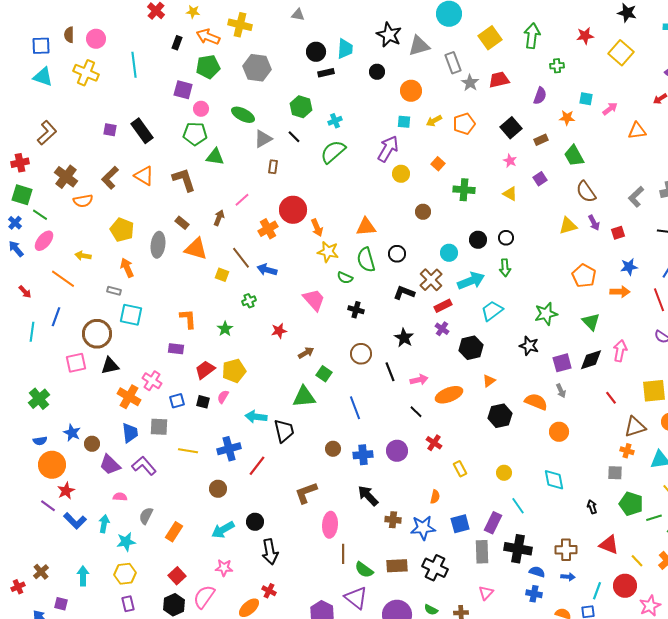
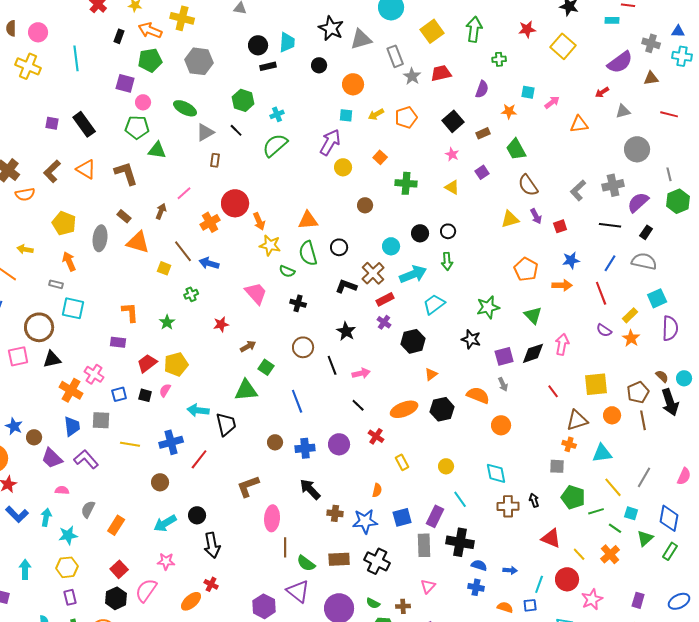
orange ellipse: (449, 395) -> (404, 409), moved
brown cross: (566, 550) -> (508, 506), moved

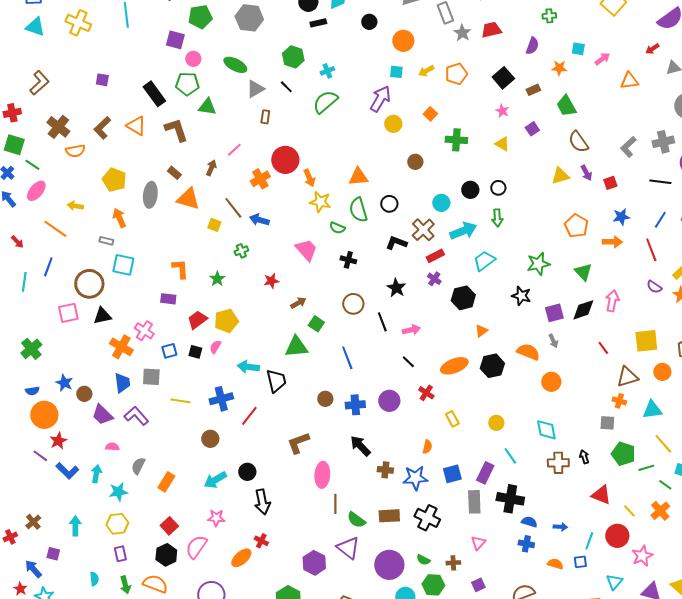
black rectangle: (84, 124) -> (154, 94), moved

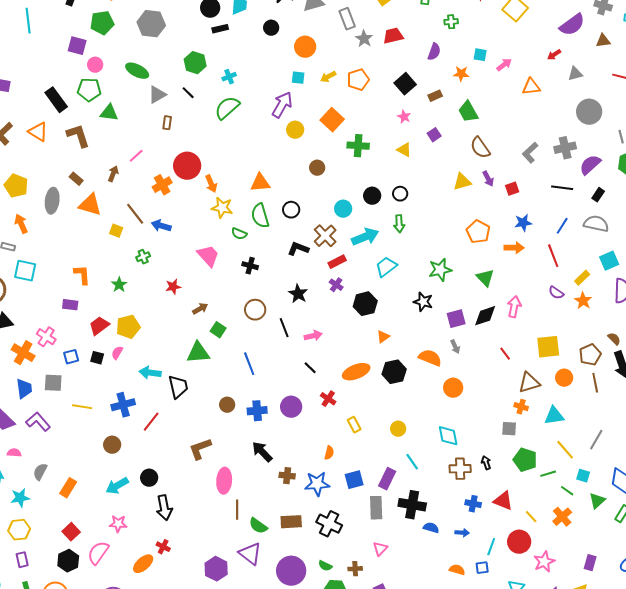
orange square: (430, 114) -> (332, 120), size x1.6
blue cross: (526, 544) -> (473, 504), moved

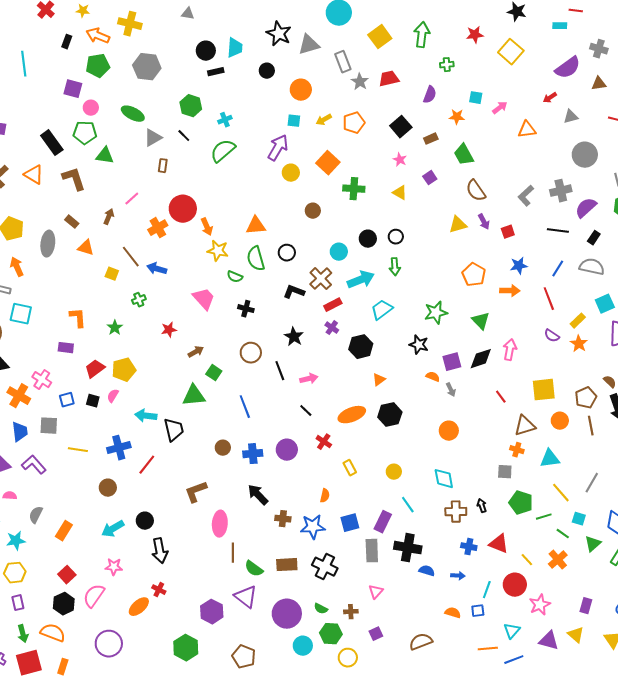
orange triangle: (90, 205) -> (86, 248), size x0.7
orange semicircle: (430, 358) -> (433, 377), moved, size x0.6

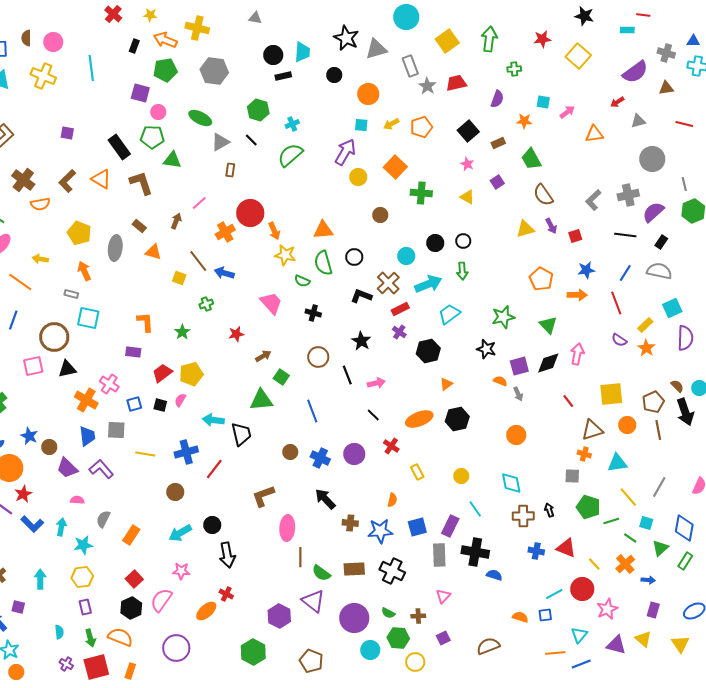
blue cross: (253, 454) -> (320, 458), turned 30
blue arrow: (458, 576) -> (648, 580), moved
cyan line: (487, 590) -> (554, 594), turned 42

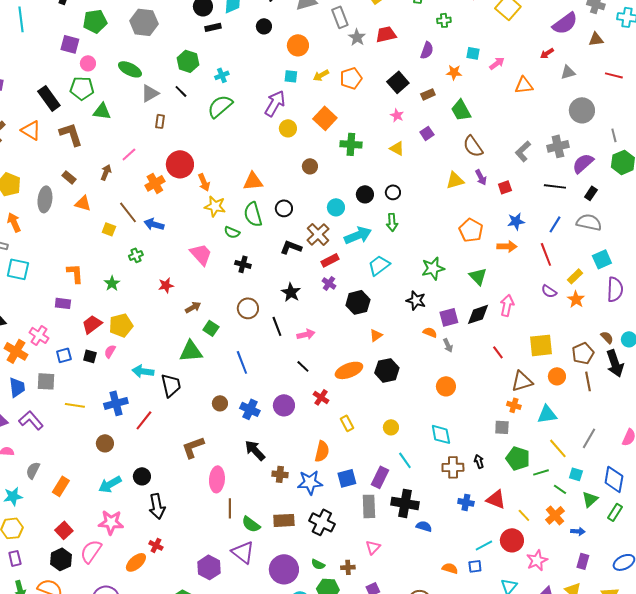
orange semicircle: (392, 500) -> (322, 451), size x1.5
pink star: (181, 571) -> (111, 522), size x1.4

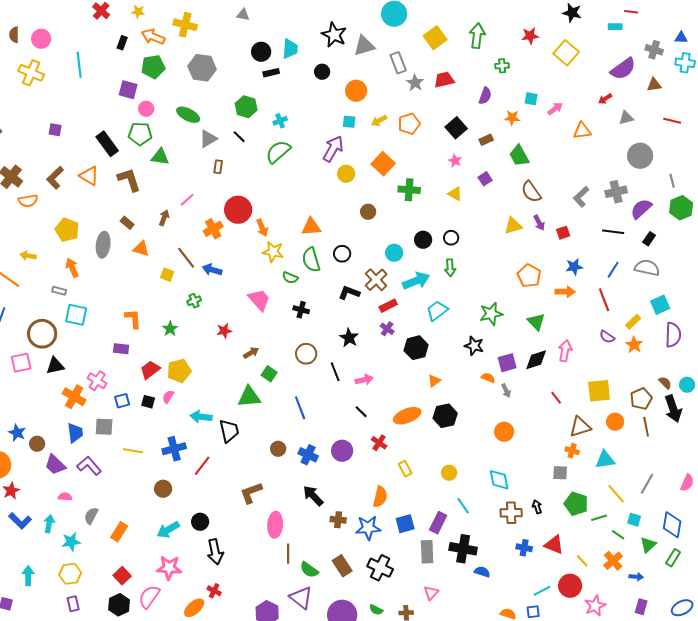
brown rectangle: (284, 520) -> (342, 566), turned 60

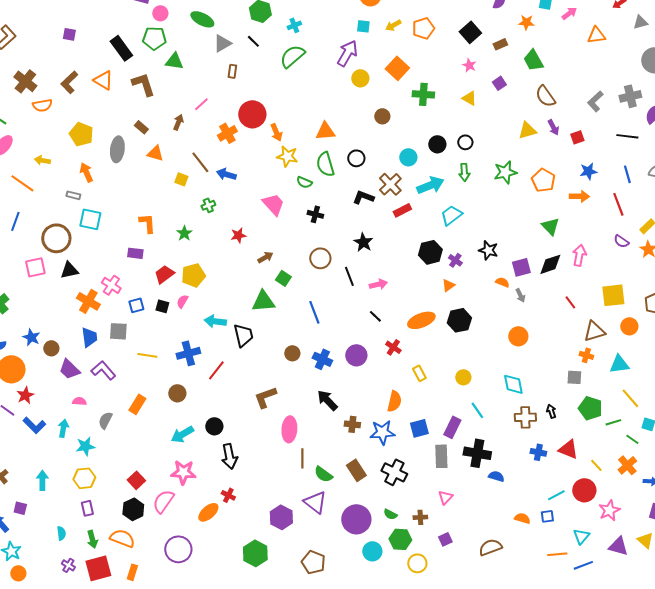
blue line: (613, 270) -> (627, 174), turned -48
green star: (491, 314) -> (505, 172), moved
purple cross: (387, 329) -> (455, 260), moved
orange rectangle: (119, 532) -> (137, 404), moved

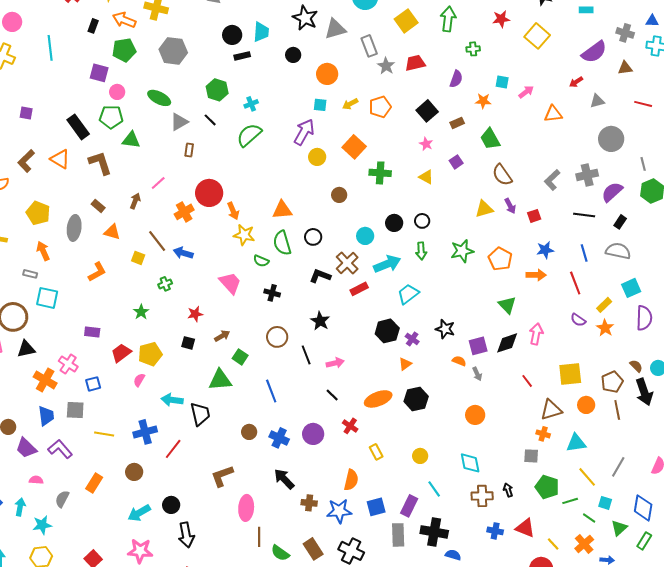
orange L-shape: (147, 223) -> (97, 272), moved, turned 65
black square: (162, 306) -> (188, 343), moved

